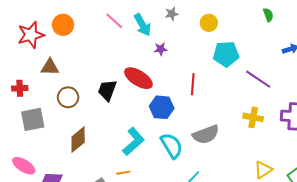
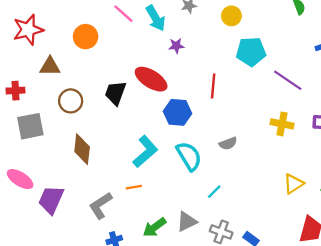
orange circle: (63, 25) -> (86, 37), moved
gray semicircle: (206, 134) -> (228, 143), size x0.6
brown diamond: (78, 140) -> (82, 149), turned -44

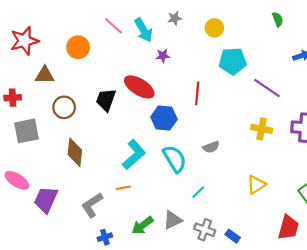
yellow triangle: (293, 184) -> (256, 185), moved

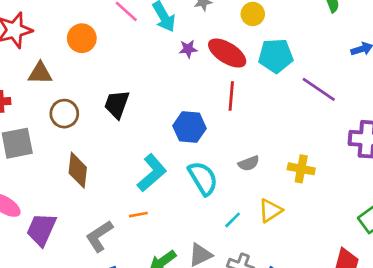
red ellipse: (139, 87) -> (227, 53), moved
yellow cross: (262, 129) -> (301, 169), moved
yellow triangle: (256, 185) -> (270, 211), moved

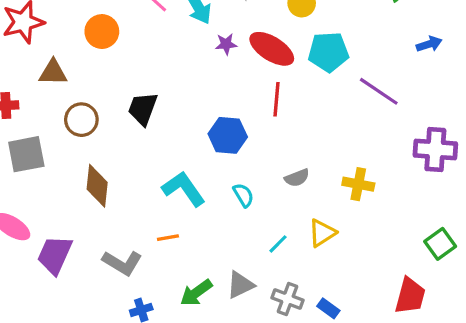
cyan L-shape: (152, 173) -> (184, 189), turned -84
cyan semicircle: (203, 178) -> (243, 195), size x0.6
gray L-shape: (99, 236) -> (122, 263), turned -116

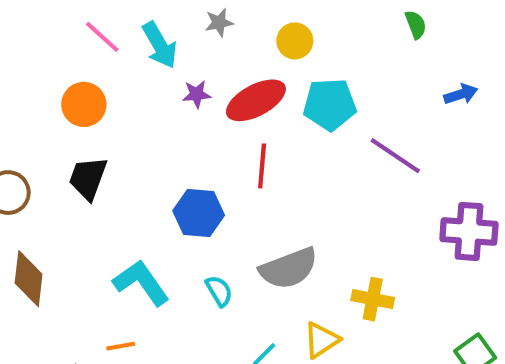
orange circle: (102, 32) -> (84, 104), moved
red ellipse: (272, 49) -> (256, 100), turned -60
gray semicircle: (297, 178) -> (289, 268), size x1.8
yellow cross: (358, 184) -> (373, 299), moved

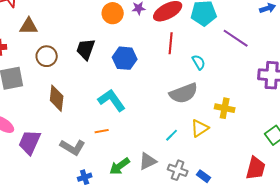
orange circle: (84, 104) -> (113, 13), moved
blue hexagon: (199, 213) -> (125, 58), moved
cyan semicircle: (219, 291) -> (199, 62), moved

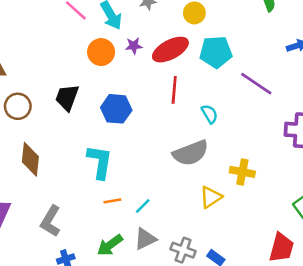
cyan L-shape: (112, 100) -> (100, 162), turned 44
orange line: (102, 131) -> (112, 201), moved
cyan line: (172, 135) -> (143, 206), moved
gray L-shape: (73, 147) -> (51, 221), turned 90

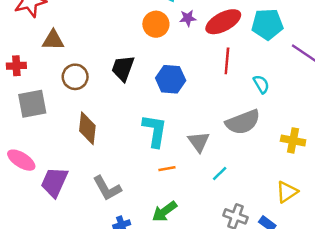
yellow triangle: (211, 197) -> (287, 192), moved
cyan line: (143, 206) -> (220, 174), moved
gray L-shape: (51, 221) -> (107, 188), turned -60
gray triangle: (145, 239) -> (199, 142), moved, turned -40

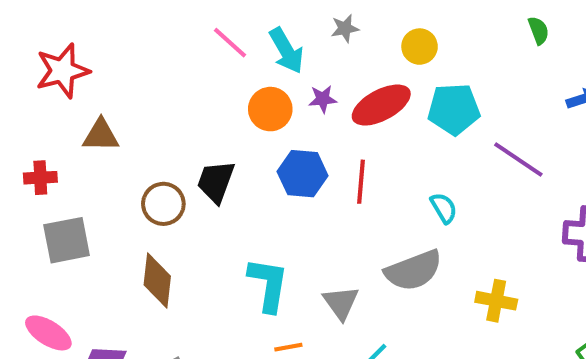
red line: (227, 61) -> (361, 182), moved
brown circle: (75, 77) -> (163, 204), moved
blue hexagon: (171, 79) -> (303, 174), moved

